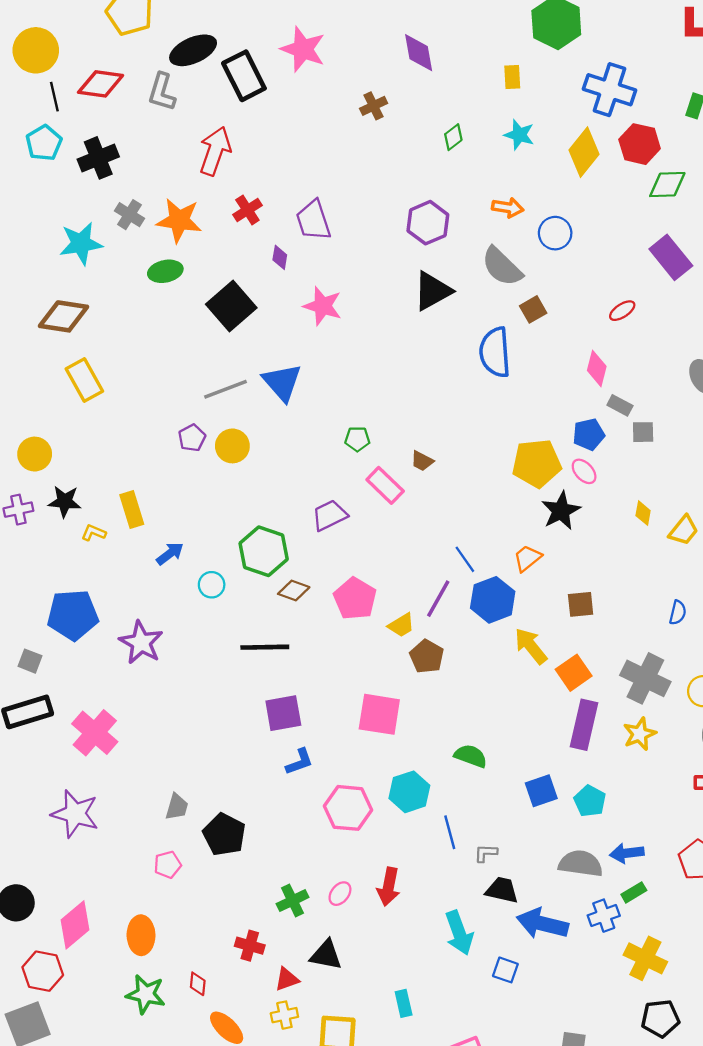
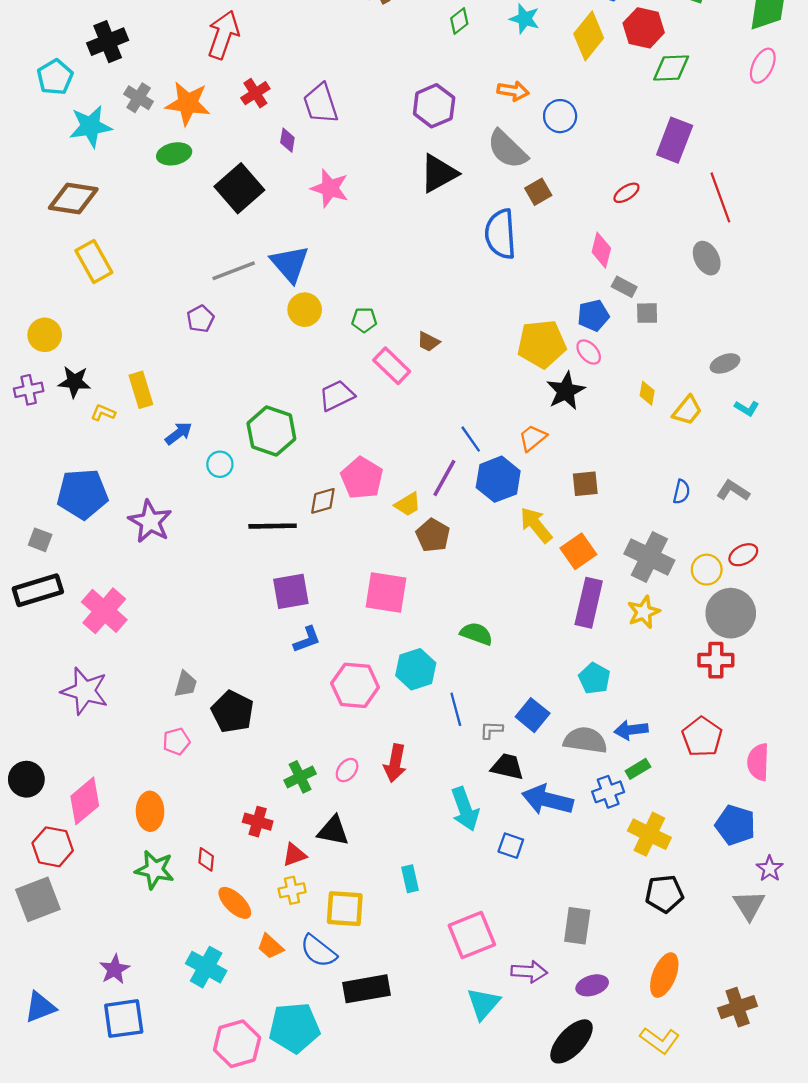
cyan pentagon: (44, 143) -> (55, 77), moved
purple rectangle: (671, 257) -> (675, 140), turned 60
yellow circle: (232, 446) -> (305, 310), moved
brown diamond: (294, 591) -> (323, 501), moved, turned -36
blue square: (541, 791) -> (533, 715), moved, turned -32

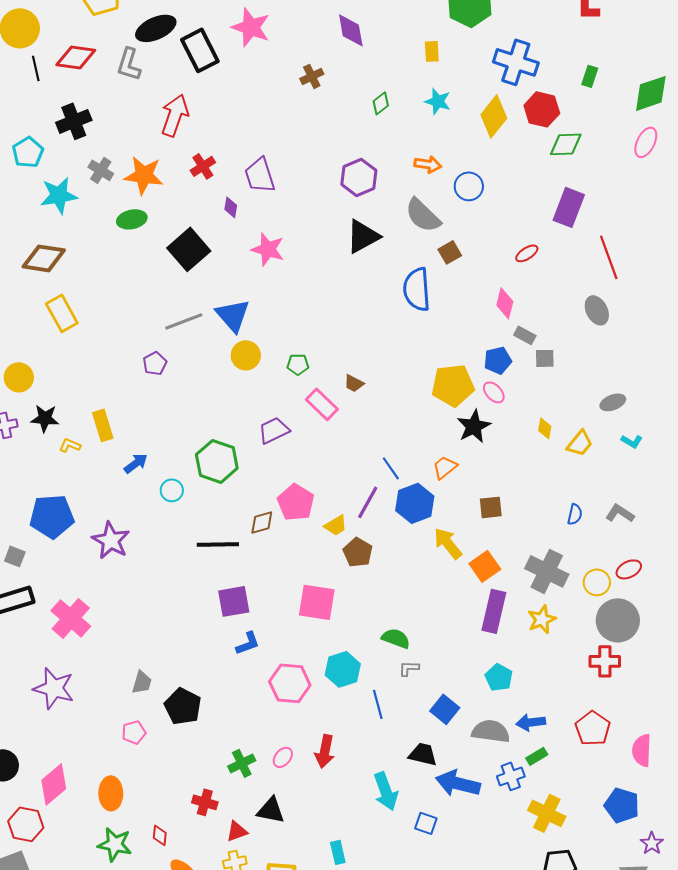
gray L-shape: (491, 730) -> (409, 668), moved

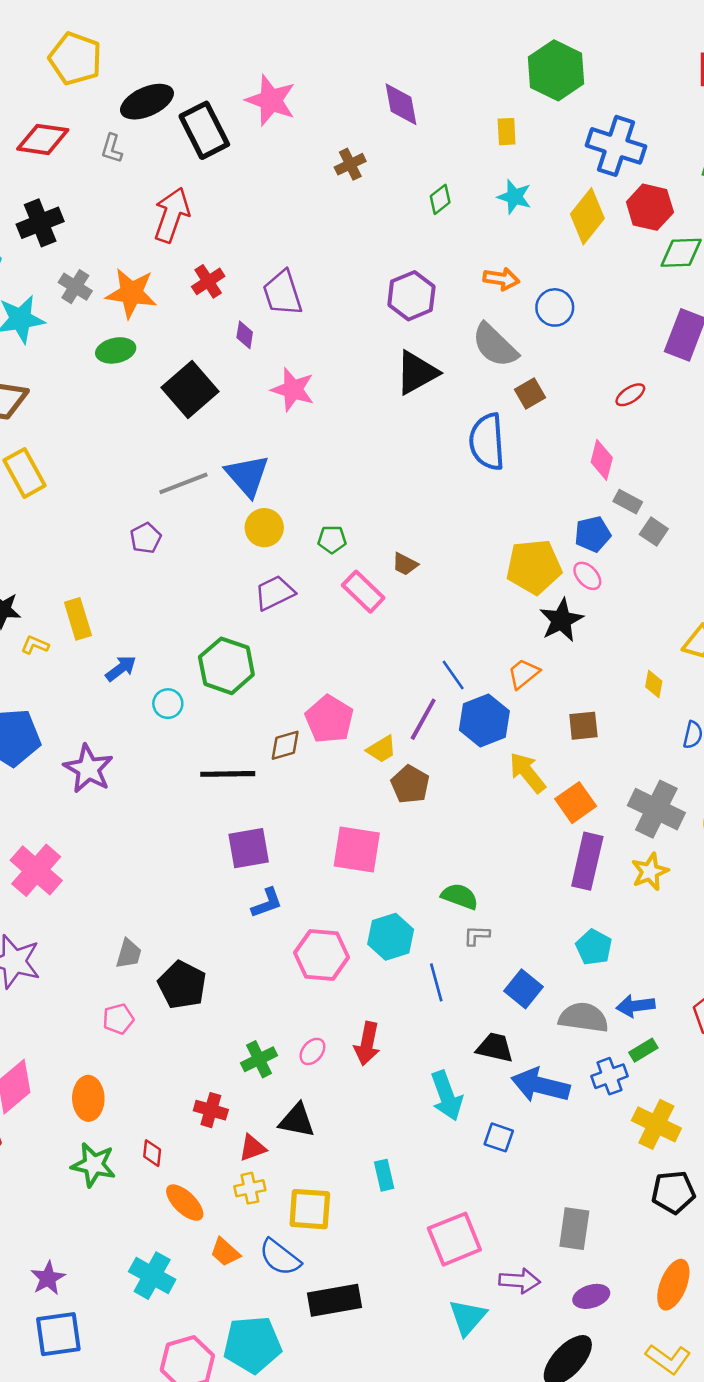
gray L-shape: (129, 64) -> (112, 149), size x0.7
gray square: (545, 358) -> (654, 532), turned 35
yellow diamond: (545, 428) -> (654, 684), moved
purple trapezoid: (274, 430) -> (275, 593), moved

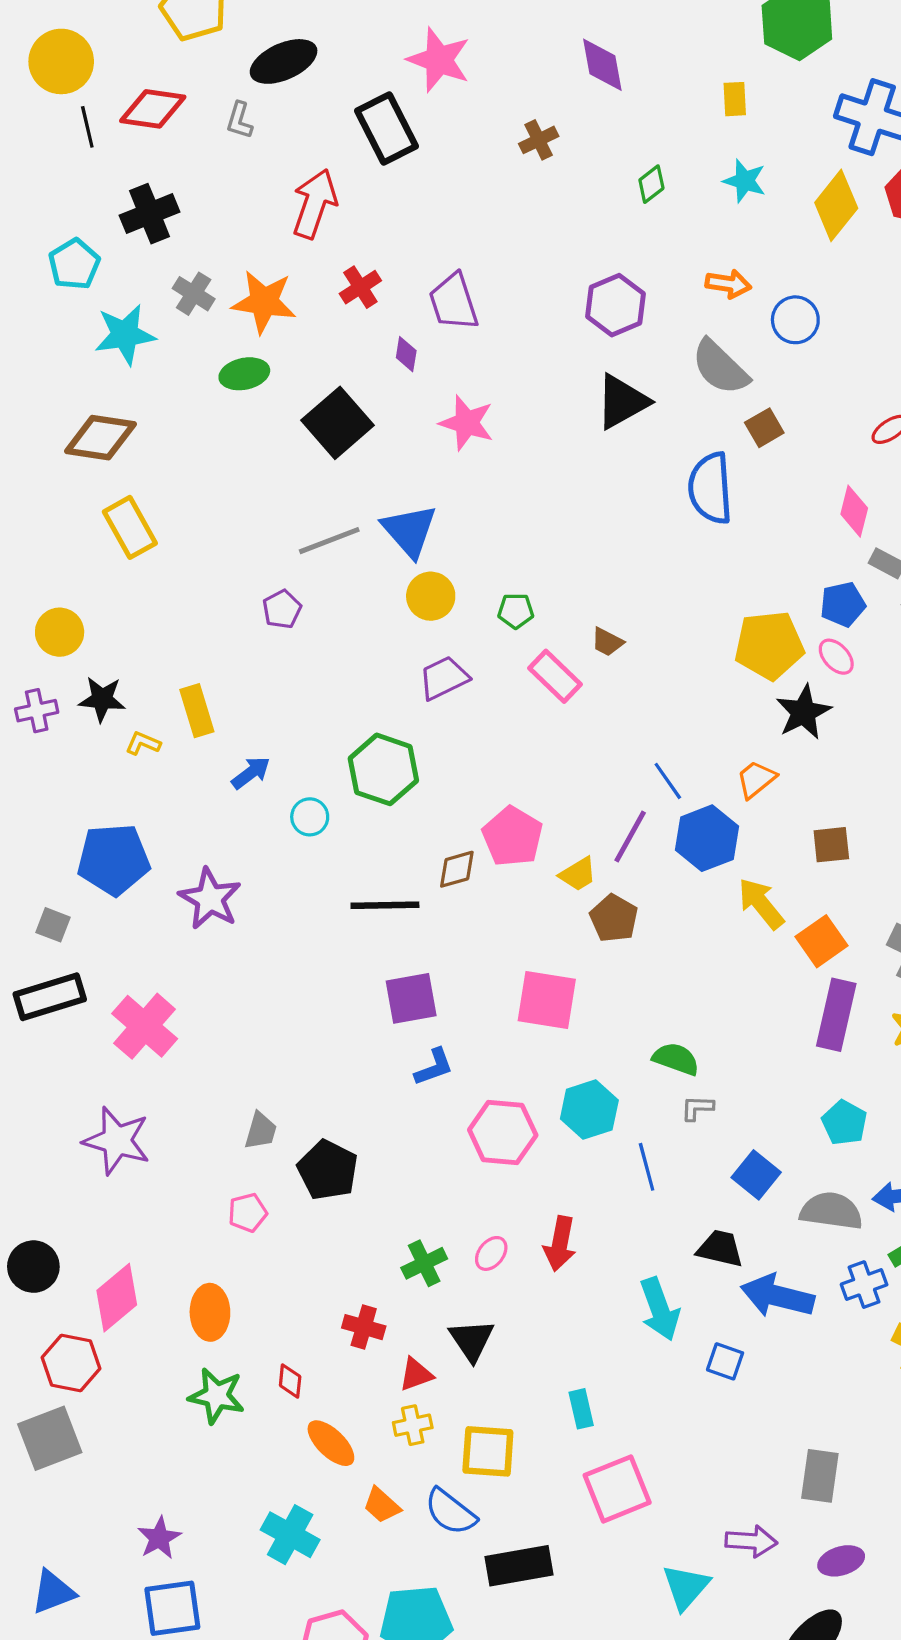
black rectangle: (204, 130) -> (387, 129), moved
black triangle: (297, 1120) -> (472, 1340), turned 45
pink square: (454, 1239) -> (617, 1489), moved

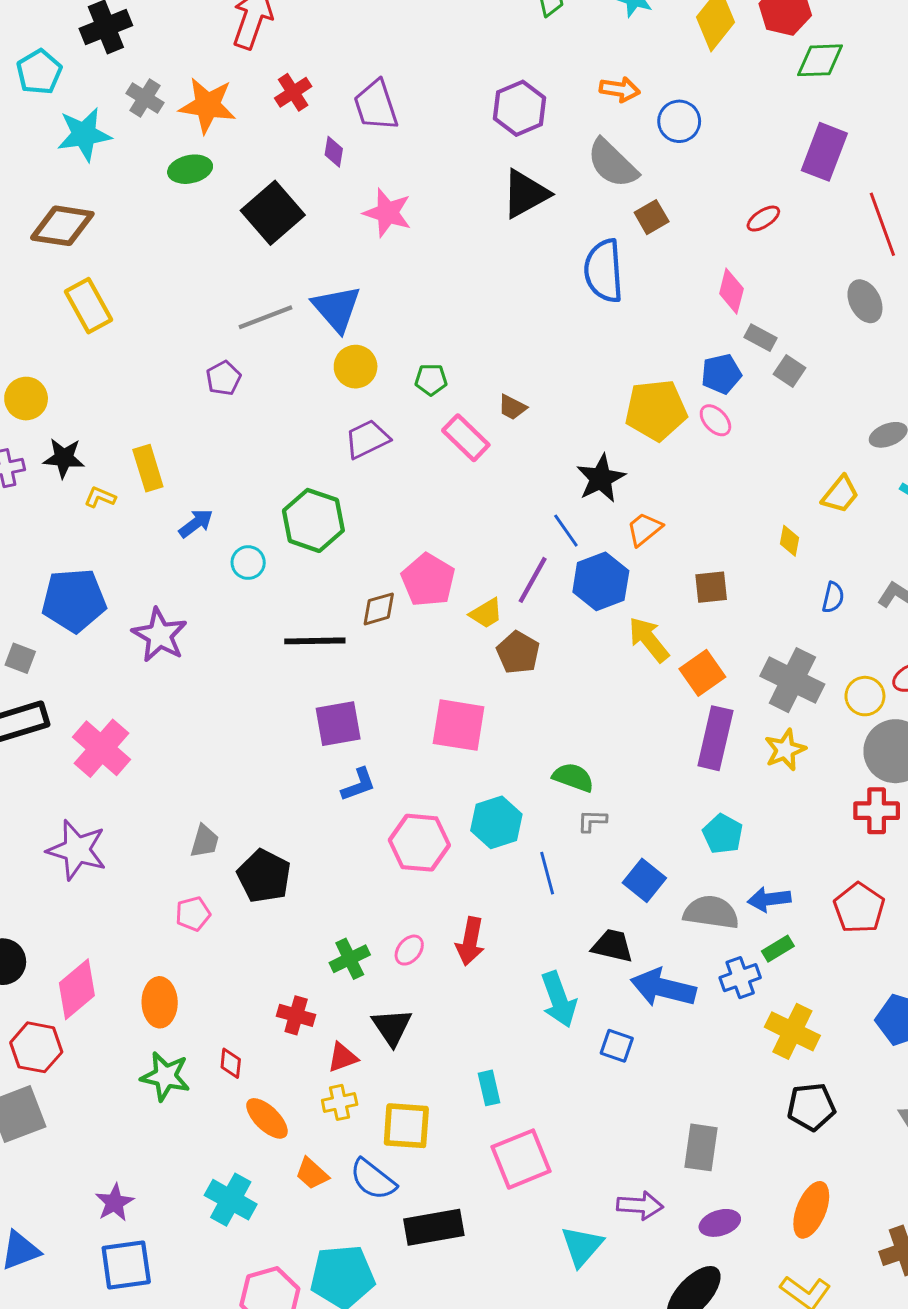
black star: (804, 712) -> (601, 478), moved

